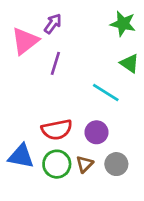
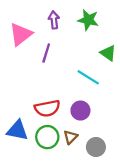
purple arrow: (53, 24) -> (54, 20), moved, turned -42
green star: (123, 24) -> (88, 20), moved
gray circle: (116, 164) -> (96, 147), moved

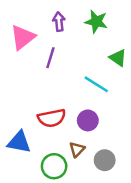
green circle: (47, 137) -> (54, 166), moved

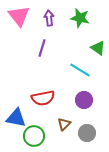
pink triangle: (23, 37) -> (19, 16), moved, turned -30
purple circle: (88, 120) -> (84, 100), moved
green circle: (54, 166) -> (34, 136), moved

